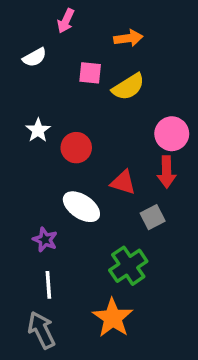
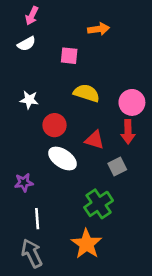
pink arrow: (66, 21) -> (32, 16), moved
yellow semicircle: (128, 87) -> (87, 93), moved, turned -130
white star: (38, 130) -> (29, 100), turned -30
red circle: (76, 148) -> (54, 125), moved
purple star: (45, 240) -> (24, 183), moved, turned -30

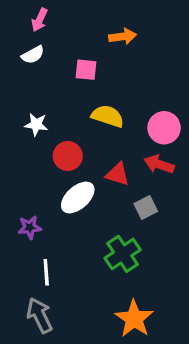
red arrow: (128, 132) -> (159, 164), turned 110
white ellipse: (63, 159) -> (78, 197), turned -76
orange star: (87, 244) -> (134, 319), moved

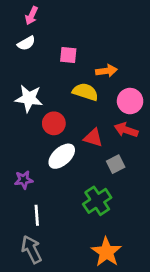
orange arrow: (123, 36) -> (106, 71), moved
white star: (36, 124) -> (29, 98), size x1.5

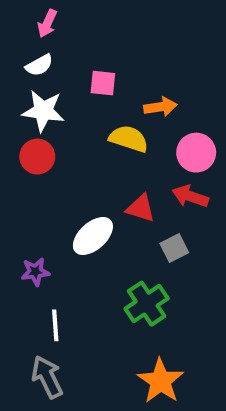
white star: (29, 98) -> (43, 111), moved
red circle: (54, 123) -> (37, 157), moved

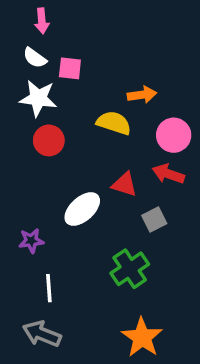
pink arrow: (47, 23) -> (42, 21), turned -30
white semicircle: (39, 65) -> (35, 58), turned 65
pink square: (103, 83) -> (70, 68), moved
red circle: (37, 157) -> (49, 140), moved
gray arrow: (47, 377) -> (42, 334), turned -42

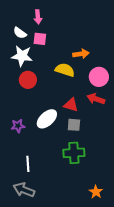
pink arrow: (42, 21) -> (38, 17), moved
gray square: (154, 220) -> (74, 125), moved, turned 32
purple star: (31, 241) -> (18, 126), moved
green cross: (130, 269) -> (74, 153), turned 30
orange star: (142, 337) -> (96, 192), moved, size x0.6

